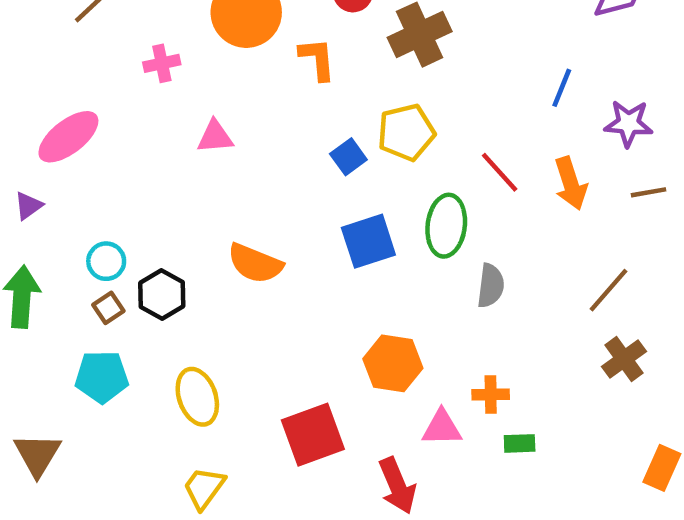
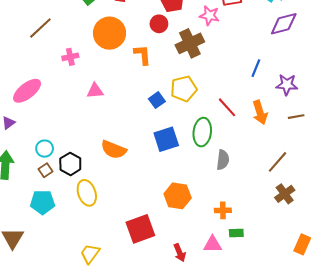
yellow ellipse: (197, 397) -> (87, 193), moved
pink triangle: (442, 428) -> (213, 244), moved
red arrow: (397, 486) -> (180, 253), size x0.7

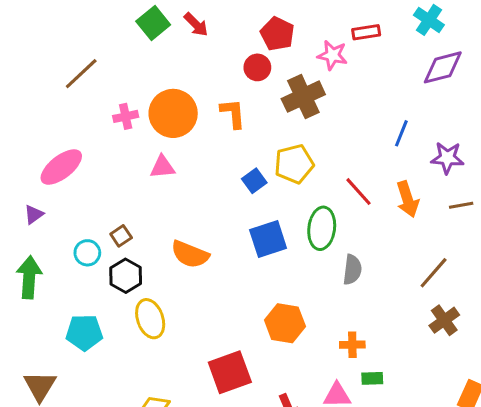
orange circle: (109, 33) -> (173, 113), moved
brown square: (46, 170) -> (121, 236), moved

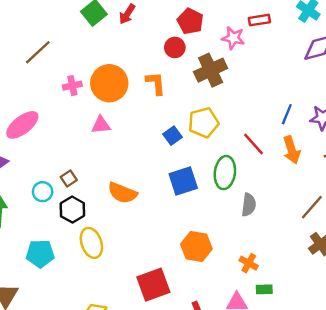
red arrow: (196, 25) -> (127, 14), turned 78
blue line: (401, 133) -> (287, 114), moved
orange cross: (352, 345) -> (249, 263), turned 30

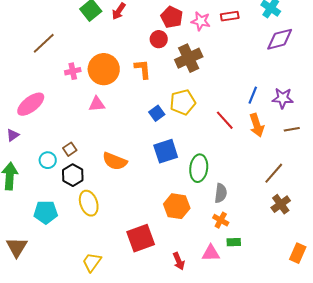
pink star: (233, 38) -> (201, 21), moved
green ellipse: (225, 173) -> (199, 168), moved
gray semicircle: (249, 205) -> (221, 193), moved

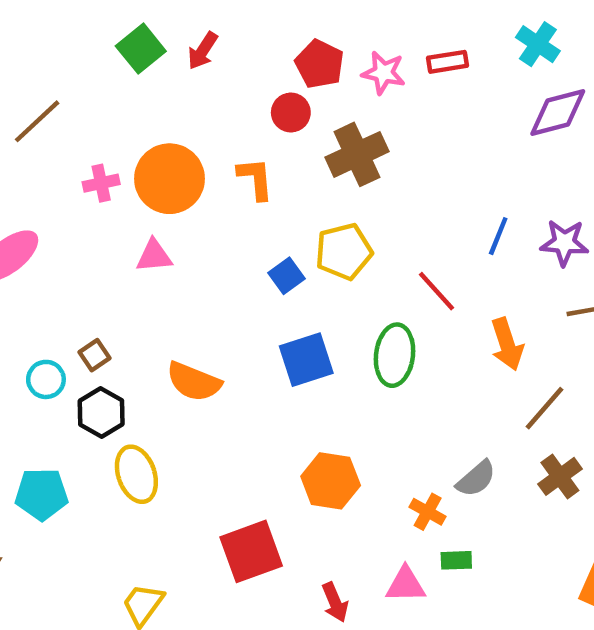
orange arrow: (257, 125) -> (507, 344), moved
green ellipse: (199, 168) -> (395, 355), moved
gray semicircle: (221, 193) -> (476, 479), moved, turned 42

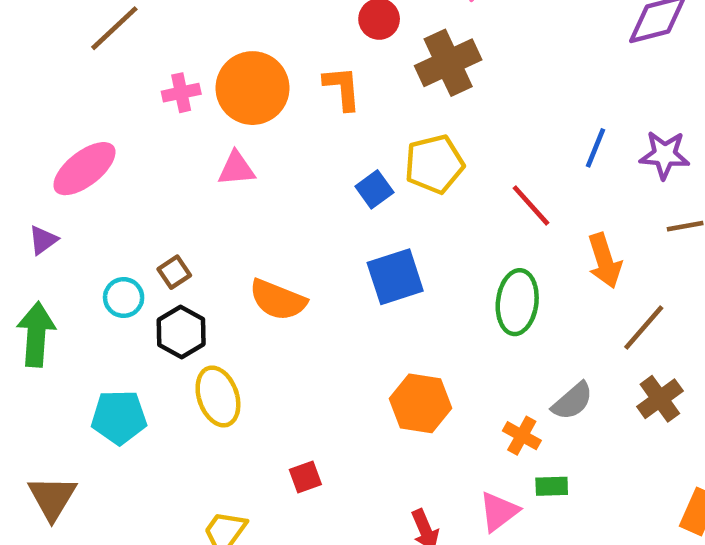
green ellipse: (395, 355) -> (517, 302), moved
red square: (251, 551) -> (305, 477), moved, size x0.5
pink triangle: (406, 585) -> (499, 512), turned -36

